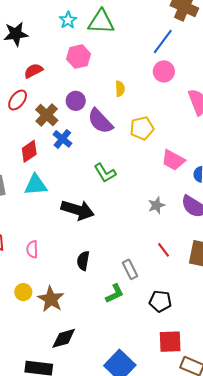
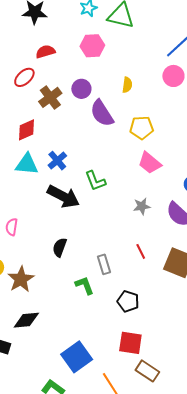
blue cross: (62, 139) -> (57, 161), moved
pink trapezoid: (173, 160) -> (150, 163), moved
green L-shape: (105, 173) -> (95, 181), moved
green L-shape: (115, 294) -> (85, 285), turned -95

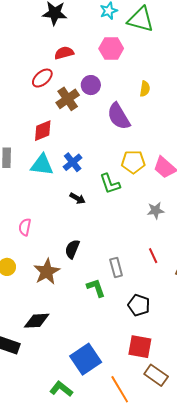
purple circle: (81, 89) -> (91, 85), moved
yellow pentagon: (142, 128) -> (133, 162), moved
black arrow: (63, 196) -> (78, 198), size x0.5
brown star: (21, 279) -> (47, 272), moved

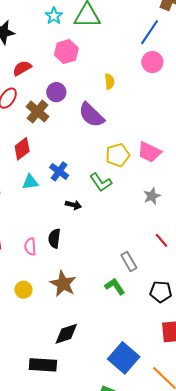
cyan triangle: (42, 165) -> (30, 182), size x0.7
black semicircle: (72, 249) -> (54, 238), moved

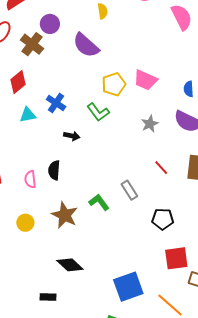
green L-shape: (115, 286) -> (99, 202), moved
black diamond: (66, 334) -> (70, 265), turned 64
blue square: (124, 358) -> (128, 287), turned 32
black rectangle: (43, 365) -> (48, 297), size x0.6

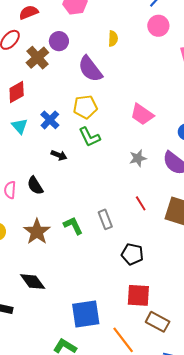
yellow pentagon: (114, 84) -> (85, 107), moved
cyan triangle: (28, 115) -> (20, 126), turned 48
black semicircle: (54, 170) -> (35, 186), turned -48

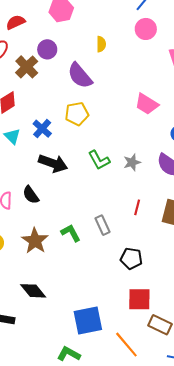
pink trapezoid: (142, 114) -> (147, 104), moved
green L-shape: (89, 137) -> (99, 160), moved
black arrow: (59, 155) -> (53, 163), size x1.8
red line: (141, 203) -> (137, 207), turned 49

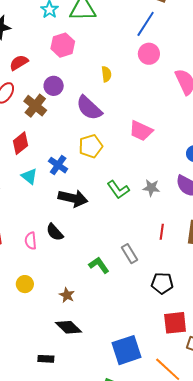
pink trapezoid: (147, 104) -> (141, 131), moved
gray star: (132, 162) -> (151, 188), turned 30
brown star: (35, 241) -> (67, 295), moved, size x0.6

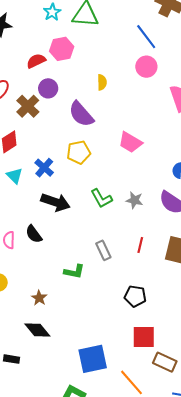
blue line: (146, 24) -> (146, 37), turned -76
red semicircle: (19, 63) -> (36, 61), moved
gray rectangle: (130, 254) -> (103, 250), moved
green L-shape: (99, 265) -> (74, 272), turned 130

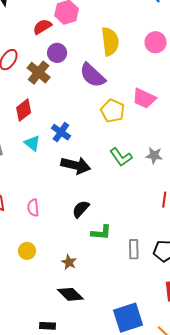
pink circle: (146, 67) -> (156, 42), moved
yellow semicircle: (102, 82) -> (110, 41), size x1.8
yellow pentagon: (79, 152) -> (113, 111), moved, turned -30
black semicircle: (34, 234) -> (81, 209), moved, turned 84
gray rectangle: (103, 250) -> (134, 249), moved, turned 30

